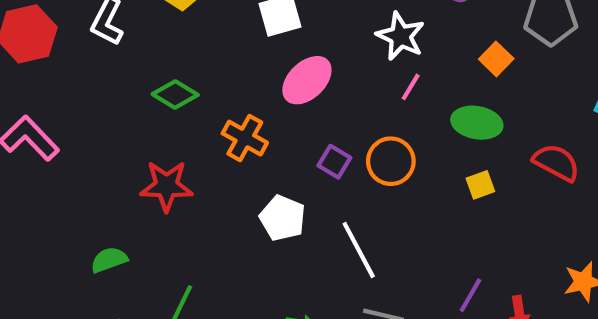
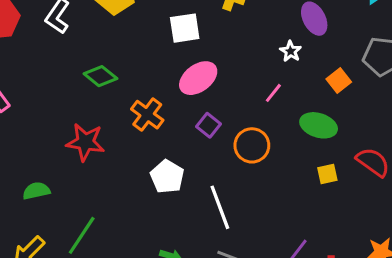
white star: (401, 36) -> (291, 51), moved, size x0.6
purple square: (334, 162) -> (209, 125), moved
yellow square: (480, 185) -> (327, 174), moved

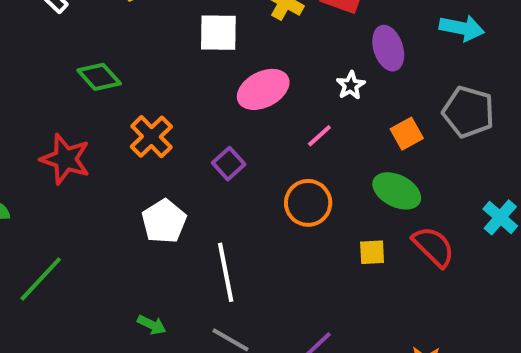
pink ellipse: (198, 78) -> (263, 89), moved
green ellipse: (319, 125) -> (397, 191), moved
orange circle: (252, 145) -> (308, 203), moved

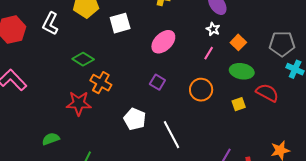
white square: (218, 33) -> (120, 23), moved
white star: (351, 85) -> (213, 29), moved
gray pentagon: (468, 112) -> (282, 44), moved
pink line: (319, 136) -> (209, 53), moved
orange cross: (151, 137) -> (101, 83), moved

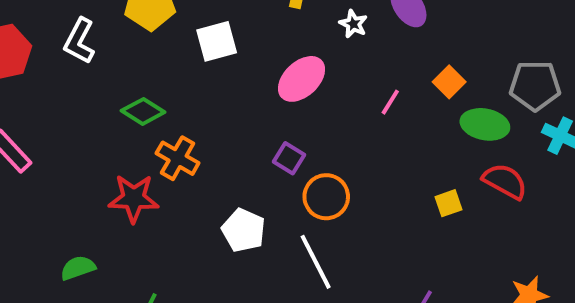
white star: (213, 29) -> (353, 24), moved
green ellipse: (242, 71) -> (485, 124), moved
orange circle: (201, 90) -> (326, 197), moved

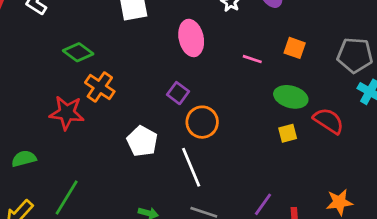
pink ellipse: (302, 79) -> (191, 38), turned -64
orange square: (449, 82) -> (295, 48), turned -30
pink line: (390, 102) -> (252, 59), turned 72
green ellipse: (485, 124) -> (291, 97), moved

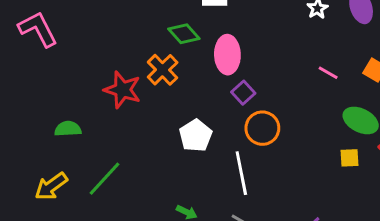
pink ellipse: (191, 38) -> (227, 55), moved
green diamond: (78, 52) -> (184, 34), moved

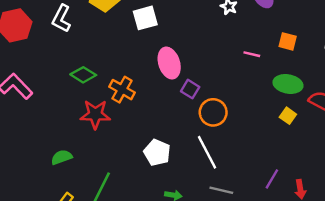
green diamond: (184, 34) -> (83, 75), moved
white pentagon: (196, 136) -> (157, 152), moved
yellow square: (350, 158) -> (288, 116), turned -35

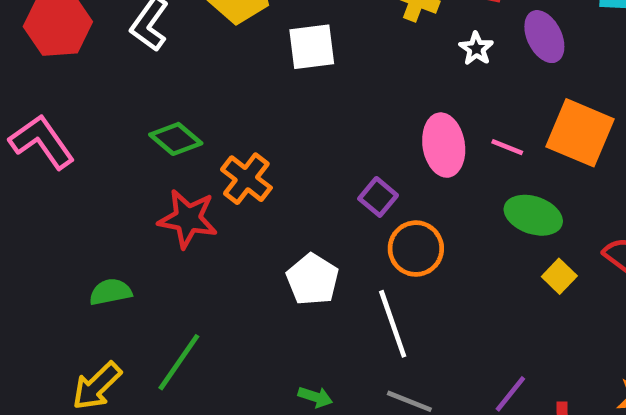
orange square: (288, 41) -> (580, 133), size x1.8
pink ellipse: (169, 63) -> (444, 145), moved
green ellipse: (288, 84) -> (533, 215), moved
white pentagon: (157, 152) -> (313, 279), moved

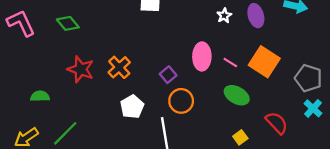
green diamond: (176, 139) -> (68, 23), moved
orange cross: (246, 179) -> (119, 67), moved
yellow square: (559, 276) -> (240, 137), moved

